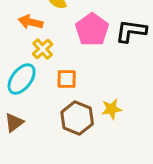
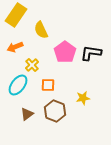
orange arrow: (31, 22) -> (15, 47), moved, turned -35
yellow star: (112, 109) -> (83, 98), moved
brown triangle: (14, 122) -> (27, 114), moved

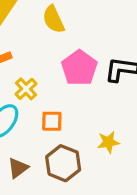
yellow semicircle: (41, 30) -> (53, 19), moved

